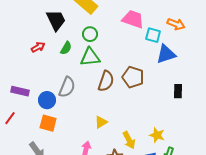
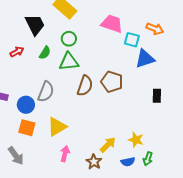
yellow triangle: (101, 122) -> (57, 127), moved, size x1.5
yellow arrow: (129, 140) -> (108, 145), turned -108

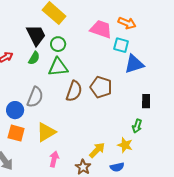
black trapezoid: (35, 25) -> (36, 35), moved
orange arrow: (155, 29) -> (127, 23), moved
green arrow: (148, 159) -> (137, 126), moved

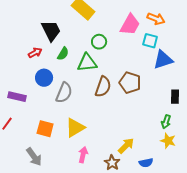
pink trapezoid: (101, 29) -> (130, 25), turned 100
black trapezoid: (36, 35) -> (51, 31), moved
green circle: (58, 44) -> (99, 42), moved
blue circle: (15, 110) -> (44, 78), moved
yellow star: (125, 145) -> (168, 141), moved

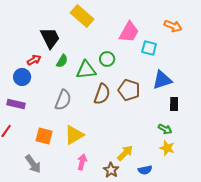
orange arrow: (156, 19) -> (173, 26), moved
green circle: (99, 42) -> (107, 59), moved
blue triangle: (163, 60) -> (162, 80), moved
blue circle: (44, 78) -> (22, 77), moved
green arrow: (166, 122) -> (165, 129), turned -80

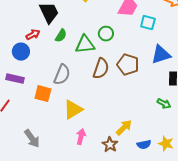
orange square: (44, 136) -> (43, 94), moved
yellow star: (167, 148) -> (166, 144), moved

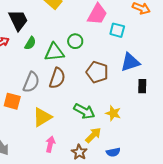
brown semicircle: (101, 69) -> (57, 78), moved
green arrow: (164, 104) -> (84, 111), moved, size x1.5
yellow star: (166, 144) -> (113, 113), moved

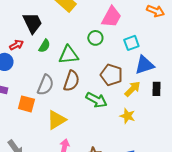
cyan square: (117, 30) -> (131, 43), moved, turned -35
green circle: (75, 41) -> (95, 38), moved
green arrow: (84, 111) -> (96, 100), moved
yellow arrow: (93, 135) -> (132, 89), moved

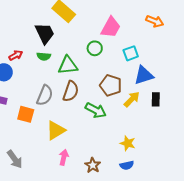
black trapezoid: (32, 23) -> (45, 33), moved
green semicircle: (44, 46) -> (44, 56), turned 64
yellow star: (127, 116) -> (128, 143), moved

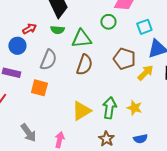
gray semicircle: (45, 95) -> (48, 60), moved
green arrow: (96, 110) -> (109, 108), moved, turned -110
yellow triangle: (56, 130) -> (81, 111), moved
yellow star: (128, 143) -> (134, 108), moved
pink arrow: (64, 157) -> (59, 140), moved

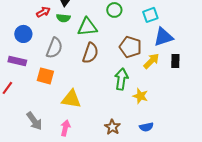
red arrow: (29, 29) -> (43, 12), moved
green arrow: (109, 108) -> (121, 79), moved
yellow triangle: (81, 111) -> (71, 99), moved, turned 40

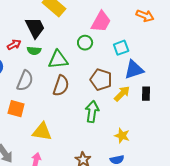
yellow star: (140, 96) -> (122, 136), moved

